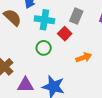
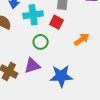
purple triangle: (25, 85) -> (32, 66), moved

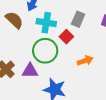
green circle: (41, 42) -> (45, 51), size x1.6

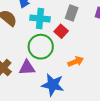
orange arrow: (85, 61) -> (76, 62), moved

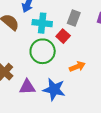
purple triangle: (27, 68) -> (27, 87), moved

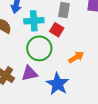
purple triangle: (27, 87) -> (30, 73), moved
blue star: (54, 89) -> (58, 84), turned 30

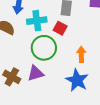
orange arrow: (76, 57) -> (81, 54), turned -56
blue star: (58, 84) -> (77, 80), moved

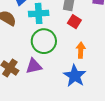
red square: (60, 28) -> (74, 22), moved

